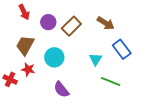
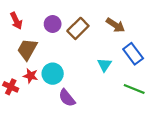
red arrow: (24, 12) -> (16, 21), moved
cyan circle: (54, 57) -> (53, 74), moved
green line: (111, 81) -> (134, 89), moved

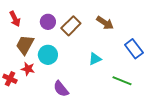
blue rectangle: (133, 54) -> (134, 49), moved
cyan triangle: (104, 65) -> (95, 59), turned 32
cyan circle: (53, 74) -> (48, 55), moved

